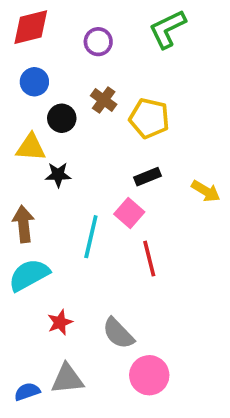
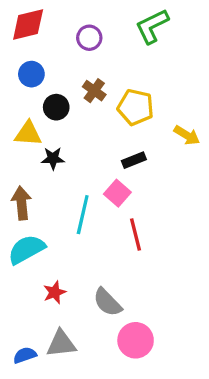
yellow arrow: (206, 191) -> (187, 135), moved

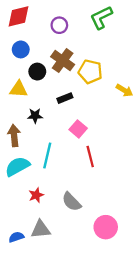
brown cross: (94, 91) -> (63, 61), size x1.5
black star: (53, 158) -> (35, 116), moved
black rectangle: (134, 160) -> (65, 98), moved
cyan line: (83, 215) -> (47, 155), moved
pink circle: (136, 340) -> (106, 227), moved

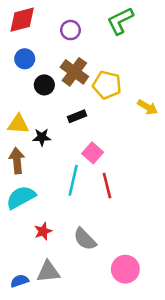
yellow triangle: (19, 89) -> (18, 124), moved
cyan line: (47, 155) -> (73, 180), moved

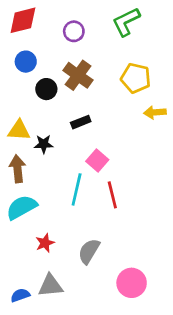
yellow pentagon: (107, 85) -> (136, 78), moved
yellow arrow: (148, 107) -> (155, 112), turned 144
gray semicircle: (85, 239) -> (89, 251), turned 75

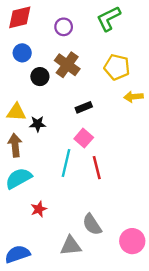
black rectangle: (81, 122) -> (84, 107), moved
gray semicircle: (89, 251) -> (92, 225), moved, turned -65
pink circle: (132, 283) -> (132, 241), moved
gray triangle: (50, 286) -> (71, 246), moved
blue semicircle: (20, 295) -> (17, 254), size x1.5

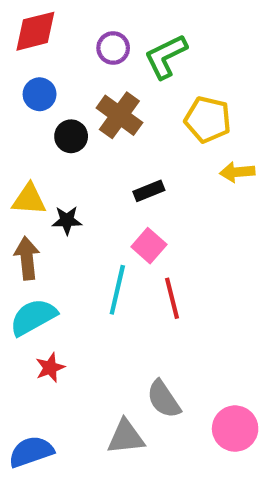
green L-shape: (109, 19) -> (166, 56), moved
red star: (39, 209) -> (50, 368), moved

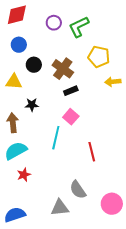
brown cross: (119, 115) -> (63, 69), moved
yellow triangle: (29, 199) -> (14, 82), moved
red line: (172, 298) -> (92, 152), moved

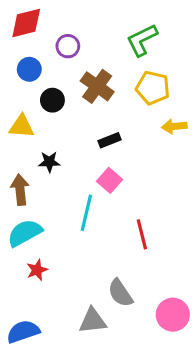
purple circle: (54, 23) -> (68, 46), moved
green L-shape: (79, 27) -> (142, 40), moved
brown cross: (63, 69) -> (97, 86), moved

